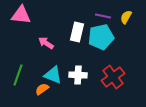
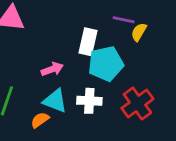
yellow semicircle: (126, 17) -> (139, 32), moved
cyan pentagon: (101, 37) -> (106, 64), moved
pink arrow: (46, 43) -> (52, 69), moved, turned 126

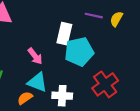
yellow semicircle: (139, 32) -> (116, 19), moved
pink arrow: (52, 69) -> (35, 56), turned 72
white cross: (89, 101) -> (62, 96), moved

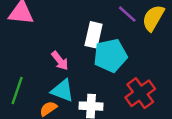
purple line: (94, 16) -> (127, 14), turned 30
yellow semicircle: (116, 19) -> (153, 18), size x1.5

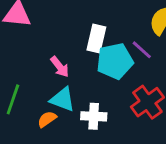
purple line: (127, 14) -> (142, 50), moved

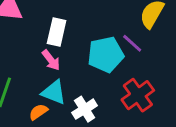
white rectangle: (96, 38) -> (57, 32), moved
white cross: (94, 116) -> (85, 109), turned -35

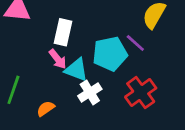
cyan triangle: (54, 92) -> (76, 70), moved
white cross: (85, 109) -> (90, 93), moved

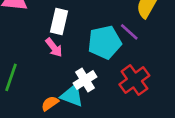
cyan triangle: (76, 70) -> (72, 96), moved
orange semicircle: (46, 109) -> (50, 103), moved

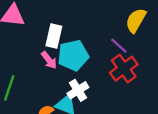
cyan pentagon: (105, 42) -> (73, 55), moved
red cross: (134, 80) -> (124, 69), moved

